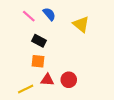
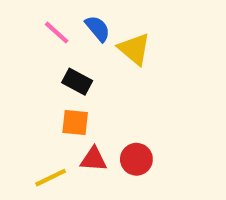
yellow triangle: (81, 24) -> (134, 49), moved

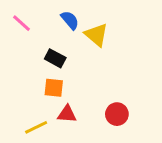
pink line: (57, 33) -> (21, 23), moved
red circle: (136, 159) -> (117, 114), moved

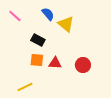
red triangle: (67, 114) -> (55, 63), moved
red circle: (117, 114) -> (83, 65), moved

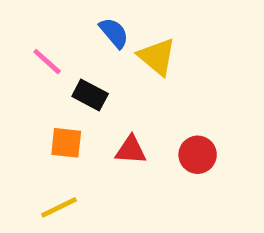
pink line: (15, 16) -> (47, 62), moved
orange square: (37, 60) -> (66, 143), moved

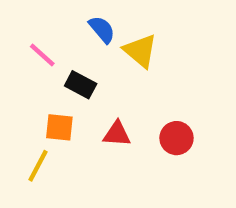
yellow line: (59, 207) -> (38, 166), moved, turned -36

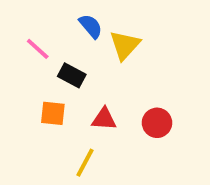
yellow triangle: (140, 51) -> (125, 45), turned 32
yellow line: (38, 166) -> (85, 163), moved

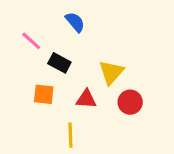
yellow triangle: (125, 45) -> (111, 72), moved
yellow line: (85, 163) -> (70, 135), turned -30

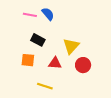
pink line: (31, 41) -> (30, 15), moved, turned -32
yellow line: (70, 135) -> (45, 86), turned -70

